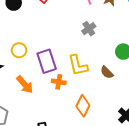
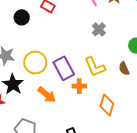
yellow circle: (19, 50) -> (35, 62), size x1.5
brown semicircle: (107, 72) -> (124, 69), turned 32

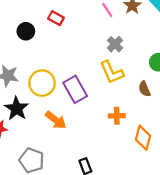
yellow L-shape: (95, 67) -> (112, 72), moved
orange cross: (79, 86) -> (117, 116), moved
orange diamond: (107, 105) -> (143, 138), moved

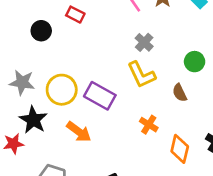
purple rectangle: (75, 89) -> (100, 96), turned -30
orange cross: (117, 116) -> (149, 125), turned 35

